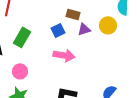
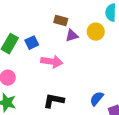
blue square: (58, 30) -> (32, 43), moved

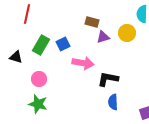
blue semicircle: (97, 99) -> (113, 102), moved, turned -42
black L-shape: (54, 101) -> (108, 79), moved

